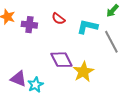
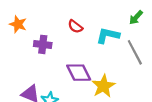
purple cross: (29, 25) -> (43, 44), moved

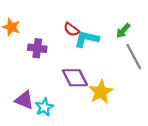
green arrow: (136, 18) -> (123, 31), moved
cyan L-shape: (108, 35) -> (87, 39), moved

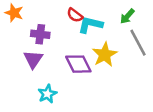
yellow star: (101, 92) -> (105, 55), moved
purple triangle: (24, 100) -> (33, 59), moved, turned 42

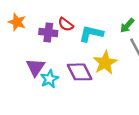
red semicircle: (75, 15) -> (66, 24), moved
purple cross: (40, 34) -> (48, 33), moved
cyan star: (47, 94) -> (49, 79), moved

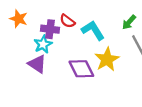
cyan L-shape: (91, 34) -> (93, 30), turned 45
purple triangle: (36, 67) -> (37, 64), turned -30
cyan star: (49, 79) -> (43, 44), moved

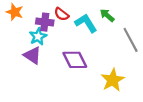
green arrow: (129, 22) -> (107, 15), moved, turned 88
yellow star: (107, 59) -> (113, 80), moved

